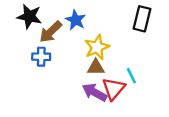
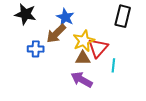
brown arrow: (51, 32) -> (56, 34), moved
cyan line: (131, 76) -> (113, 65), turned 32
red triangle: (114, 89) -> (98, 48), moved

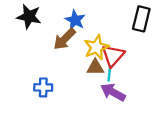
blue cross: (36, 49) -> (43, 87), moved
cyan line: (113, 65) -> (109, 73), moved
purple arrow: (82, 80) -> (113, 92), moved

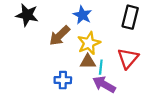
blue star: (75, 20) -> (82, 15), moved
red triangle: (113, 56) -> (128, 58), moved
blue cross: (43, 87) -> (63, 80), moved

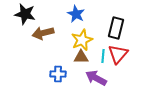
black rectangle: (130, 17) -> (116, 28), moved
brown arrow: (60, 36) -> (43, 33), moved, turned 30
cyan line: (101, 67) -> (103, 56), moved

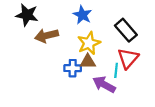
black rectangle: (116, 28) -> (126, 30), turned -55
cyan line: (103, 56) -> (116, 70), moved
blue cross: (58, 74) -> (73, 68), moved

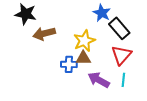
blue star: (82, 15) -> (102, 13), moved
cyan line: (116, 70) -> (123, 80), moved

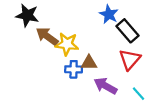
brown arrow: (44, 34) -> (47, 36), turned 50
yellow star: (84, 41) -> (67, 44), moved, turned 30
cyan line: (123, 80) -> (139, 94), moved, turned -48

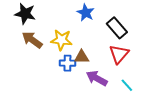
blue star: (109, 14) -> (86, 13), moved
brown arrow: (47, 36) -> (32, 40), moved

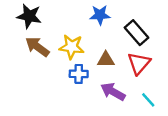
blue star: (86, 13) -> (100, 15), turned -30
brown triangle: (82, 57) -> (106, 60), moved

